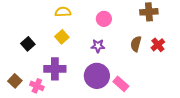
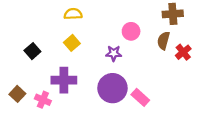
pink circle: (104, 19) -> (131, 31), moved
brown semicircle: (136, 44) -> (164, 41), moved

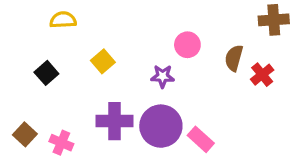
yellow semicircle: (73, 14) -> (63, 20), moved
brown cross: (173, 14) -> (274, 20), moved
purple cross: (64, 80) -> (114, 121), moved

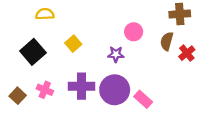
brown cross: (274, 20) -> (180, 14), moved
black square: (46, 73) -> (33, 52), size x1.5
pink cross: (61, 143) -> (45, 90), moved

